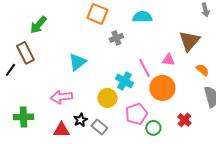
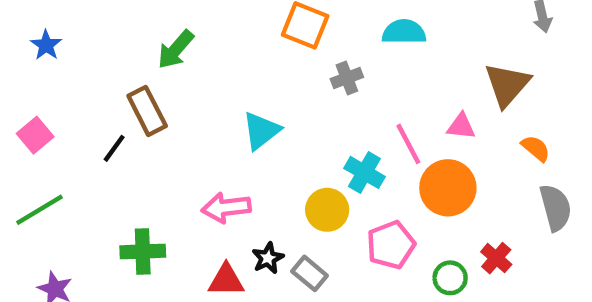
green circle: (153, 128) -> (450, 278), moved

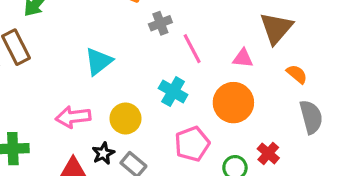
pink line: (408, 144) -> (192, 49), moved
yellow circle: (327, 210) -> (125, 118), moved

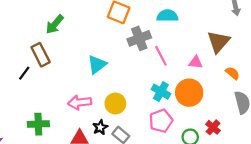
gray cross: (160, 23) -> (139, 38), size x1.5
cyan cross: (173, 92) -> (161, 92), moved

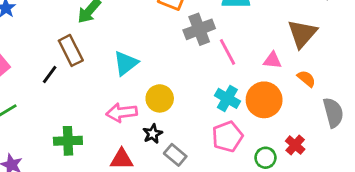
cyan triangle: (97, 64) -> (126, 63), moved
orange semicircle: (233, 73) -> (306, 79), moved
yellow circle: (115, 103) -> (160, 98), moved
black star: (100, 127) -> (153, 134), moved

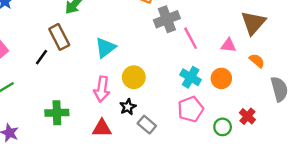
orange circle: (264, 100) -> (221, 78), size x0.7
pink arrow: (122, 113) -> (102, 89), turned -75

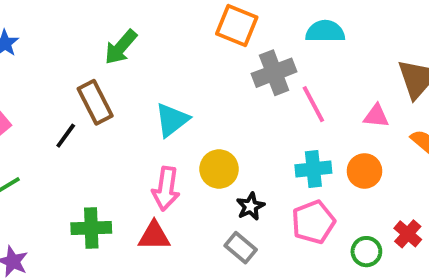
cyan cross: (191, 77) -> (313, 169), turned -36
black star: (128, 107) -> (250, 206), moved
red triangle: (102, 128) -> (154, 236), moved

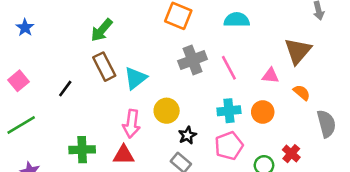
gray cross: (274, 73) -> (193, 60), moved
brown rectangle: (95, 102) -> (104, 67), moved

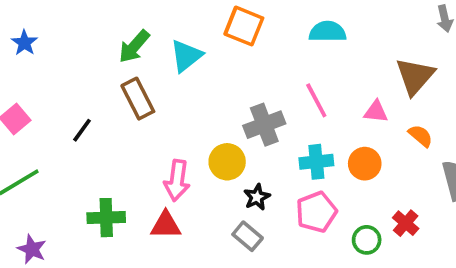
gray cross: (193, 60) -> (264, 125), moved
cyan triangle: (135, 78) -> (186, 56), moved

